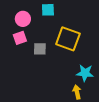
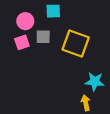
gray square: (40, 49) -> (43, 37), moved

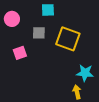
pink circle: (25, 21) -> (12, 19), moved
pink square: (22, 42) -> (20, 53), moved

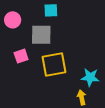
gray square: (39, 33) -> (41, 35), size x1.5
yellow square: (68, 39) -> (54, 65), moved, turned -30

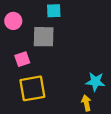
yellow square: (54, 65) -> (32, 88), moved

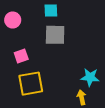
gray square: (44, 37) -> (55, 35), moved

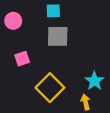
cyan star: (90, 77) -> (94, 81), turned 30
yellow square: (31, 84) -> (50, 88), moved, turned -35

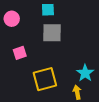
yellow square: (50, 88) -> (45, 79), turned 30

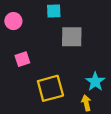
gray square: (52, 33) -> (72, 37), moved

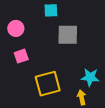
pink circle: (13, 21) -> (16, 28), moved
cyan star: (95, 82) -> (90, 77), turned -30

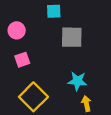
cyan star: (90, 77) -> (77, 81), moved
yellow square: (48, 84) -> (33, 97), moved, turned -30

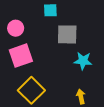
pink square: (22, 60) -> (21, 56), size x1.6
cyan star: (77, 81) -> (83, 61), moved

